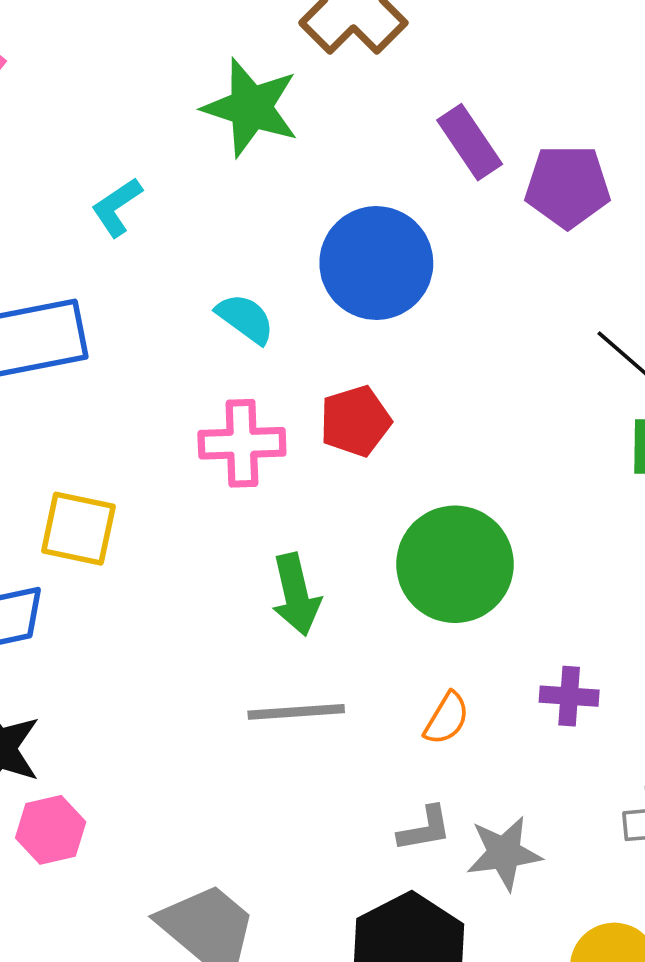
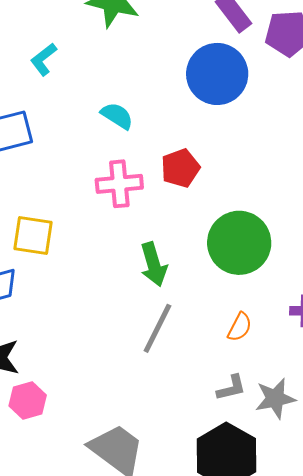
blue circle: (376, 263) -> (217, 74), moved
gray line: (296, 712) -> (157, 328), turned -56

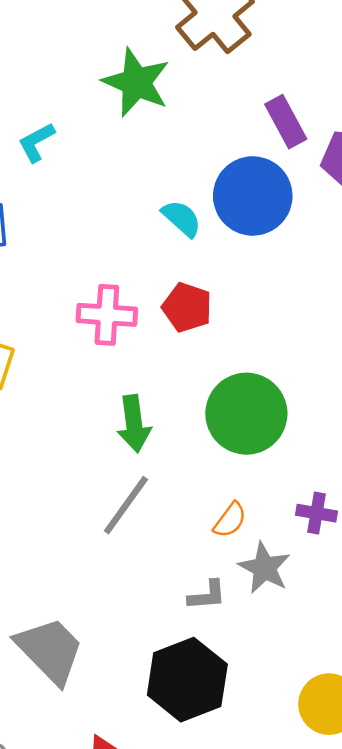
cyan semicircle: (117, 116) -> (182, 218), moved
red pentagon: (180, 168) -> (187, 307), turned 30
gray star: (275, 398) -> (265, 568), moved, turned 30

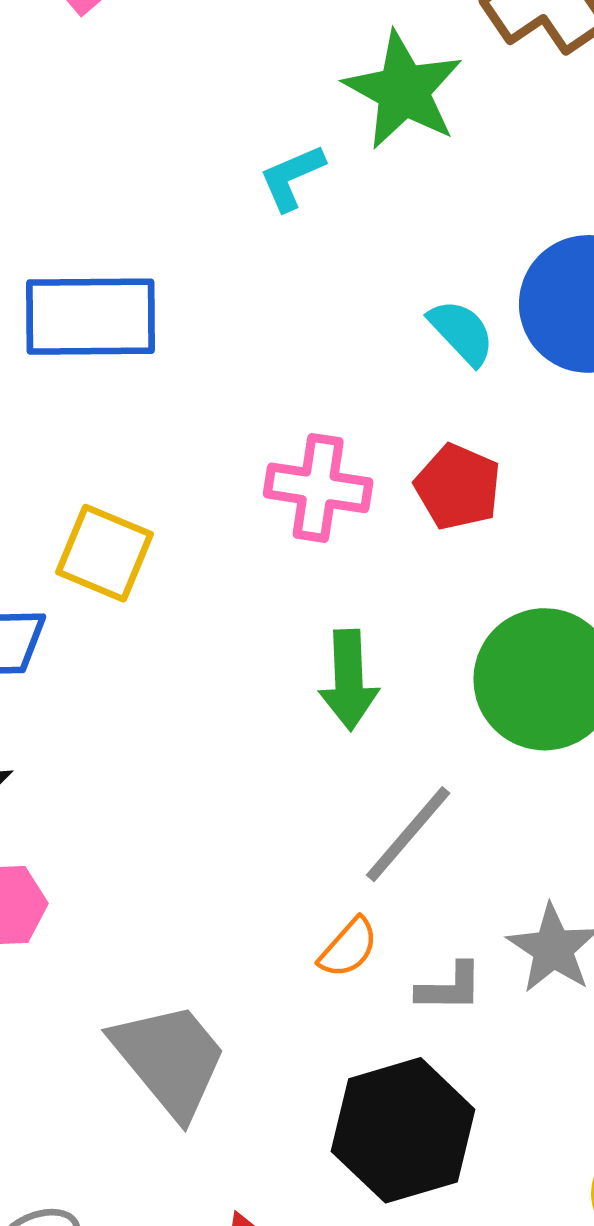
cyan L-shape: (36, 142) -> (292, 177), moved
gray line: (126, 505) -> (408, 834), moved
orange semicircle: (230, 520) -> (348, 948), moved

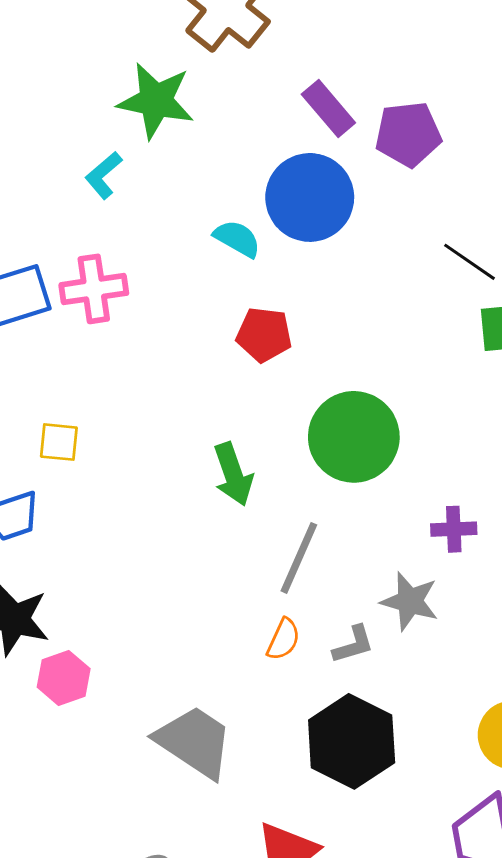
pink cross: (318, 488) -> (94, 289), moved
yellow square: (105, 553) -> (59, 442), size x0.7

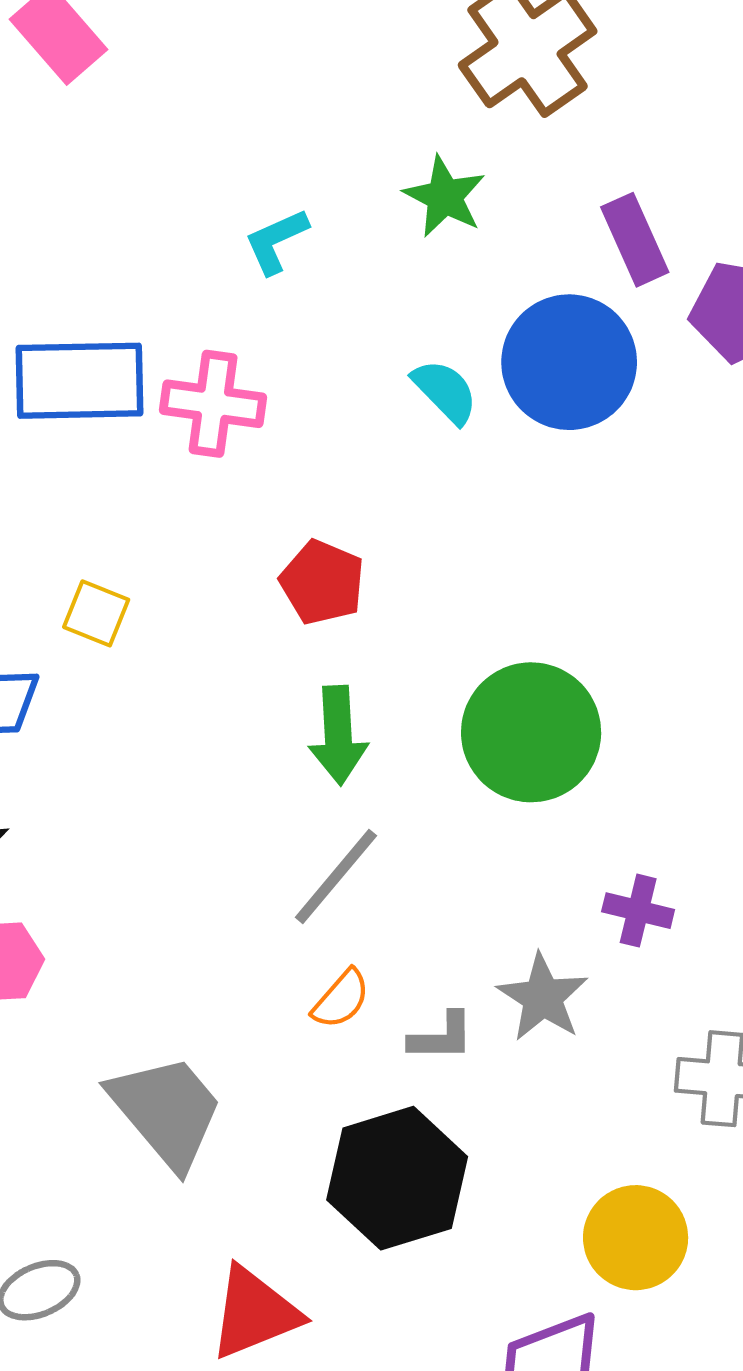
green star: (156, 101) -> (445, 197), moved, size x0.7
red pentagon: (264, 335) -> (322, 582), moved
gray line: (299, 558) -> (336, 877), moved

